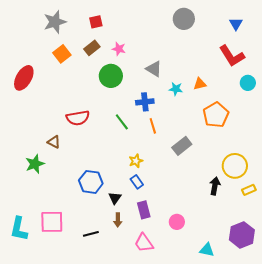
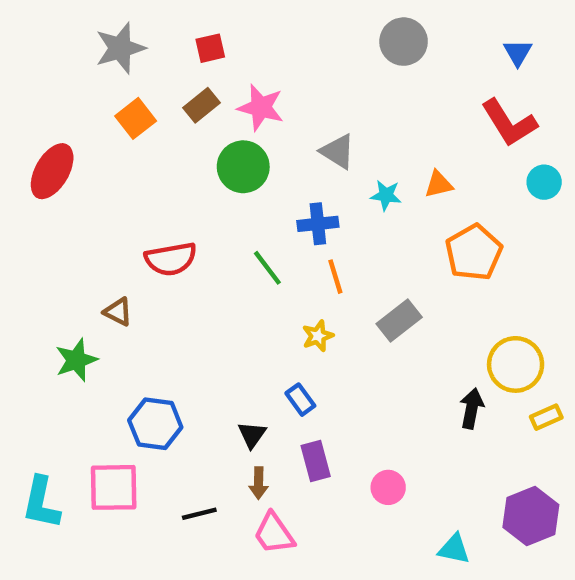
pink star: (119, 49) -> (261, 107), size x1.5
yellow star: (136, 161) -> (318, 336), moved
blue hexagon: (91, 182) -> (155, 424), moved
pink trapezoid: (144, 243) -> (274, 534), moved

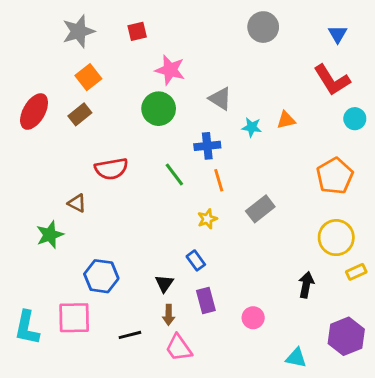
brown rectangle: (201, 105) -> (80, 114), moved
orange pentagon: (474, 252) -> (335, 176), moved
black arrow: (472, 408) -> (306, 285), moved

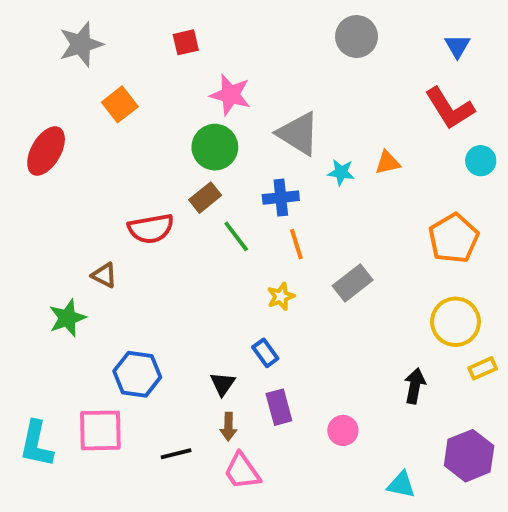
gray star: (78, 31) -> (81, 44), moved
gray triangle: (220, 99) -> (298, 134), size x1.4
brown rectangle: (80, 114) -> (205, 198), moved

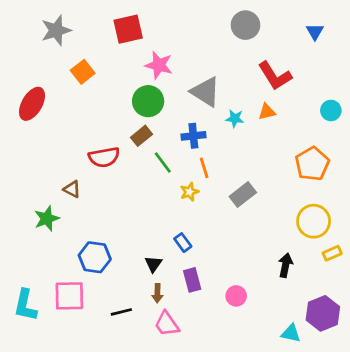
red square: (186, 42) -> (128, 29), size x1.6
red L-shape: (450, 108) -> (275, 76), moved
yellow star: (281, 297) -> (189, 192), moved
cyan triangle: (401, 485) -> (291, 333), moved

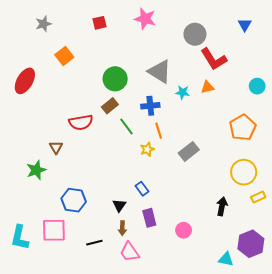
gray circle: (245, 25) -> (195, 34), moved
red square: (128, 29) -> (100, 23), size x0.6
gray star: (56, 30) -> (44, 24), size x0.7
pink star: (159, 65) -> (145, 19), moved
brown triangle: (72, 189) -> (56, 147), turned 32

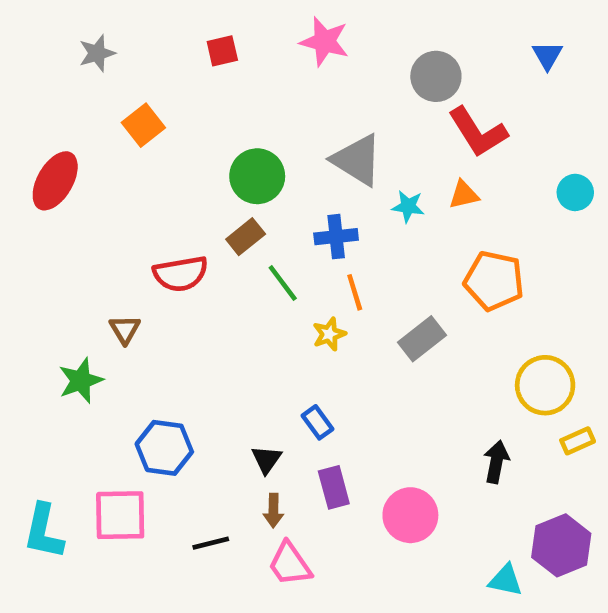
orange pentagon: (243, 128) -> (494, 281), moved, turned -30
pink circle: (184, 230) -> (410, 515), size x1.5

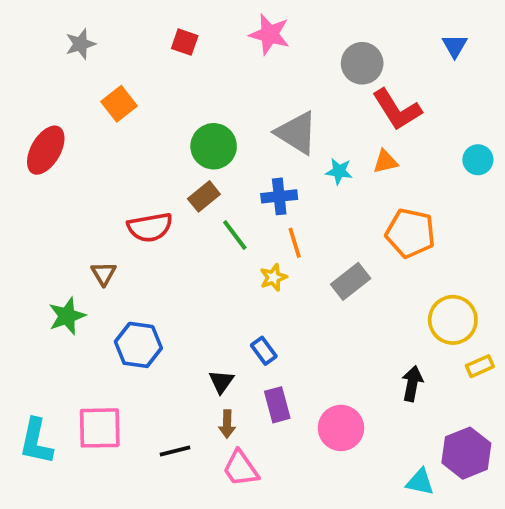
red square: (222, 51) -> (185, 42), turned 32
blue hexagon: (164, 448) -> (138, 345), moved

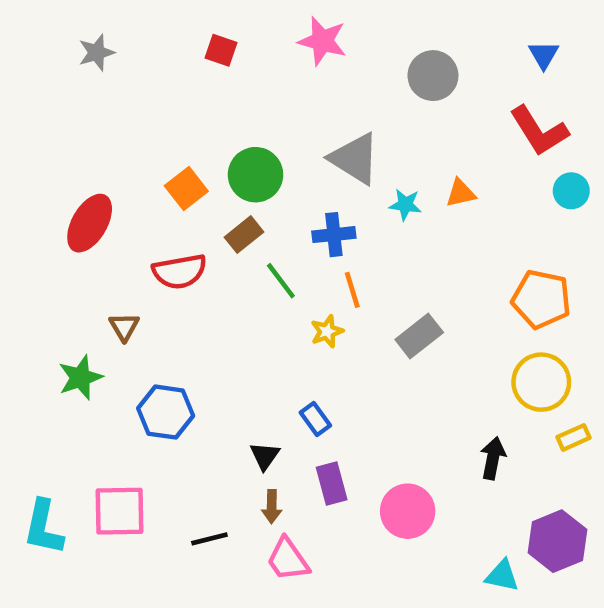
orange square: (119, 104) -> (186, 189), moved
red L-shape: (397, 110) -> (539, 131), moved
red ellipse: (46, 150) -> (90, 223), moved
orange pentagon: (410, 233) -> (541, 299), moved

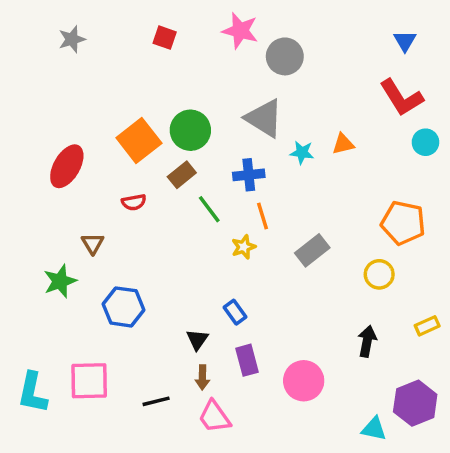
gray circle: (433, 76) -> (285, 56), moved
orange square: (186, 189) -> (139, 141), size x1.4
red semicircle: (179, 271) -> (134, 202), size x0.6
yellow circle: (541, 382) -> (379, 274), moved, size x0.7

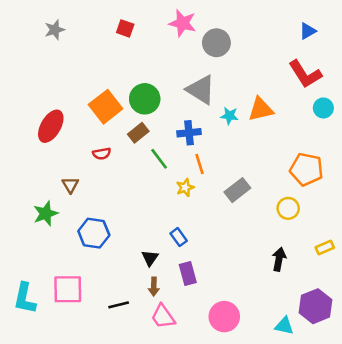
blue triangle: (405, 41) -> (308, 31), turned 30
orange triangle: (343, 144) -> (261, 109), size x1.5
pink circle: (304, 381) -> (224, 317), moved

